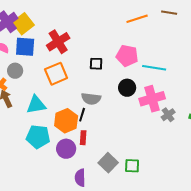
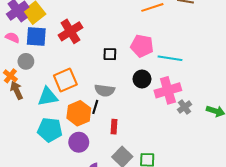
orange square: (56, 74) -> (65, 80), moved
red rectangle: (83, 138) -> (114, 127), moved

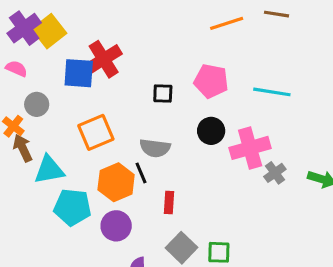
blue square: (36, 36) -> (79, 73), moved
cyan line: (170, 58) -> (272, 92), moved
cyan triangle: (48, 97) -> (49, 170), moved
black line: (95, 107) -> (141, 173), turned -40

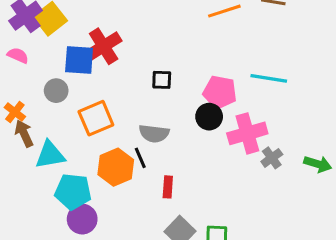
pink pentagon: (211, 81) -> (220, 92), moved
gray circle: (37, 104) -> (56, 91), moved
purple circle: (116, 226) -> (82, 219), moved

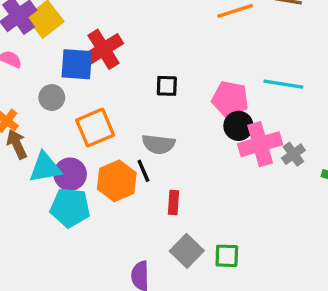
black circle: (209, 117) -> (238, 126), moved
gray cross: (272, 158) -> (293, 154), moved
purple circle: (82, 219) -> (70, 174), moved

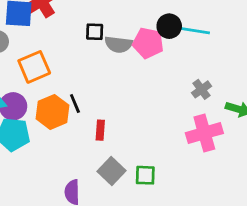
black circle: (238, 126) -> (169, 26), moved
gray semicircle: (158, 144) -> (119, 44), moved
pink cross: (260, 144) -> (204, 133), moved

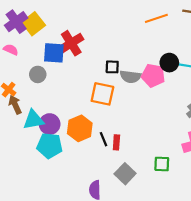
orange square: (34, 67) -> (102, 94), moved, turned 35
black line: (75, 103) -> (104, 139), moved
green square: (145, 175) -> (162, 164), moved

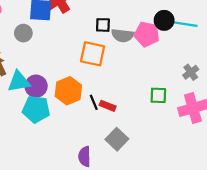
red rectangle: (116, 142) -> (108, 106), turned -72
green square: (162, 164) -> (158, 95), moved

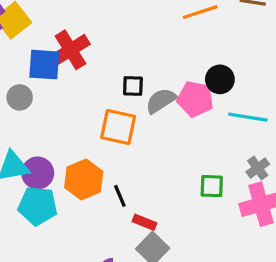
cyan line: (184, 24) -> (248, 117), moved
gray semicircle: (123, 35) -> (161, 101), turned 140
gray cross: (191, 72) -> (258, 168), moved
red rectangle: (108, 106) -> (144, 222), moved

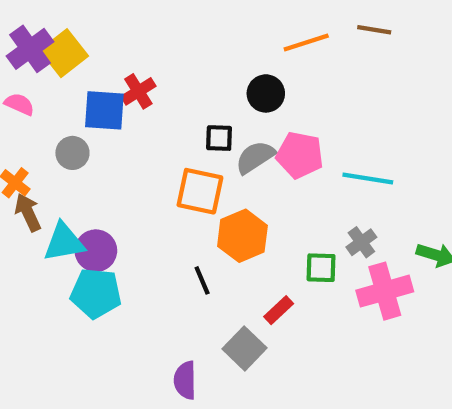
red cross: (71, 50) -> (138, 91), size x0.7
black circle: (220, 79) -> (266, 93), moved
gray cross: (258, 168) -> (361, 242), moved
orange hexagon: (84, 180) -> (242, 236), moved
red rectangle: (144, 222) -> (279, 310), moved, turned -65

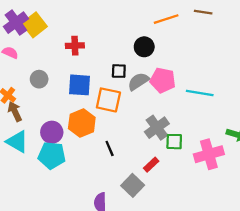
red cross: (138, 91) -> (75, 46), turned 30
blue square: (104, 110) -> (79, 85), moved
orange hexagon: (242, 236) -> (82, 123), moved
cyan triangle: (64, 242) -> (17, 142), moved, turned 40
gray cross: (361, 242) -> (157, 128), moved, size x1.5

